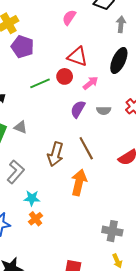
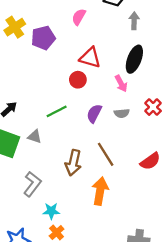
purple pentagon: (22, 47) -> (43, 38), moved, turned -30
green line: (40, 83) -> (57, 111), moved
pink arrow: (91, 83) -> (121, 84), moved, turned 105

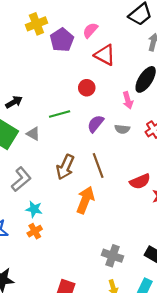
pink semicircle: (79, 17) -> (90, 30), moved
purple pentagon: (43, 38) -> (62, 40), turned -30
red triangle: (90, 58) -> (105, 55), moved

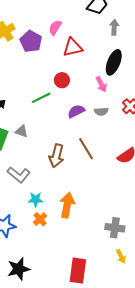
red triangle: (105, 55) -> (73, 47), turned -30
green line: (60, 114) -> (41, 98), moved
purple semicircle: (96, 124) -> (76, 111), turned 36
gray L-shape: (21, 179) -> (19, 175), turned 90
orange arrow: (85, 200) -> (67, 205), moved

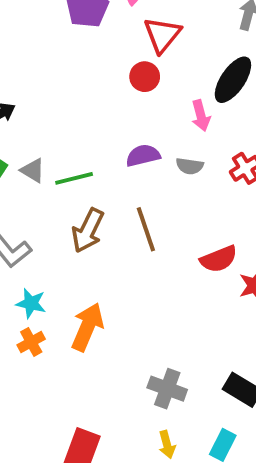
red triangle: (73, 47) -> (162, 35), turned -50
red circle: (62, 80) -> (145, 77), moved
green line: (41, 98) -> (74, 178), moved

